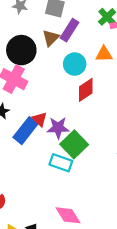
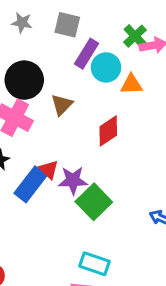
brown triangle: (51, 38) -> (62, 105), moved
cyan circle: (75, 64) -> (106, 67), moved
cyan rectangle: (61, 163) -> (95, 264), moved

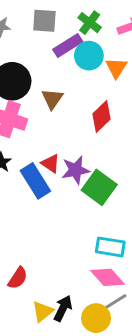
green cross: (135, 36) -> (90, 23), moved
purple rectangle: (87, 54) -> (68, 45), turned 36
orange triangle: (131, 84) -> (116, 68), turned -45
blue rectangle: (31, 184) -> (35, 181), turned -60

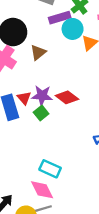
red diamond: (102, 117) -> (67, 97), moved, turned 65
purple star: (76, 170) -> (42, 96), moved
green square: (99, 187) -> (41, 113), moved, size x0.6

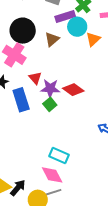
brown triangle: (38, 52) -> (52, 39), moved
red triangle: (24, 98) -> (35, 78), moved

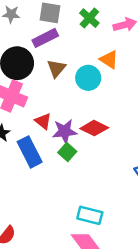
purple rectangle: (65, 16) -> (45, 38), moved
cyan circle: (77, 27) -> (88, 78), moved
orange triangle: (93, 39) -> (109, 60), turned -35

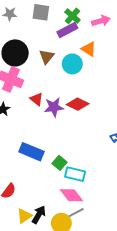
purple rectangle: (45, 38) -> (67, 30), moved
blue rectangle: (30, 152) -> (32, 152), moved, turned -40
green square: (67, 152) -> (60, 163), moved

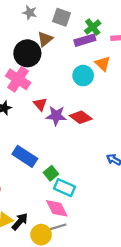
brown triangle: (47, 57) -> (45, 39), moved

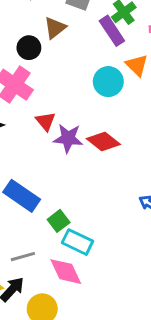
purple rectangle: (85, 40) -> (112, 31), turned 72
black circle: (27, 53) -> (29, 48), size x0.6
gray line: (58, 227) -> (23, 257), moved

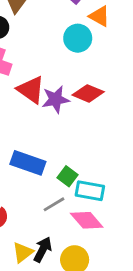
red triangle: (45, 121) -> (31, 90), size x1.5
gray line: (23, 257) -> (54, 204), moved

